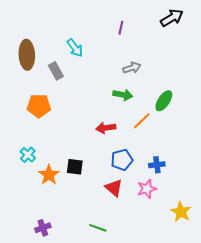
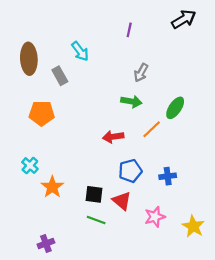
gray arrow: (132, 68) -> (141, 73), turned 138
black square: (75, 167) -> (94, 194), moved
pink star: (147, 189) -> (155, 217), moved
green line: (98, 228) -> (96, 220), moved

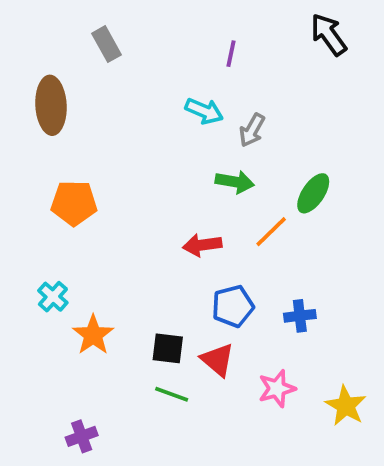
black arrow: (184, 19) -> (329, 34), turned -95
cyan arrow: (80, 51) -> (204, 111), moved, turned -30
gray rectangle: (60, 76) -> (107, 44), moved

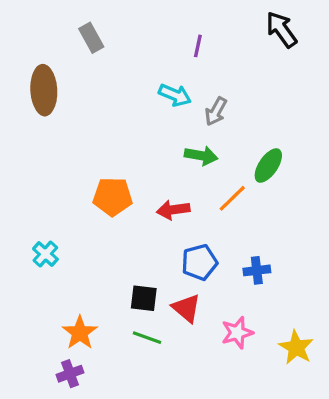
orange pentagon: (74, 203) -> (113, 197), moved
orange star: (93, 335) -> (80, 333), moved

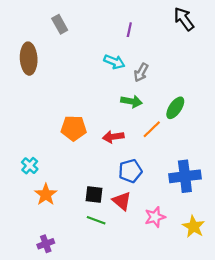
blue cross: (257, 270) -> (185, 176), moved, size x1.8
orange star: (80, 333) -> (46, 195), moved

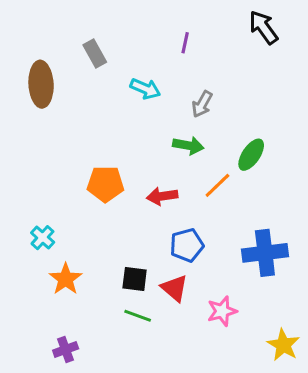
gray rectangle: (60, 24) -> (95, 53), moved
cyan arrow: (114, 62) -> (145, 89), moved
yellow star: (194, 227) -> (283, 345), moved

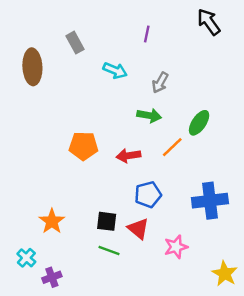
cyan cross: (43, 238) -> (26, 258), moved

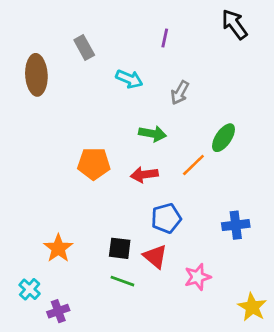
green arrow: (149, 115) -> (152, 134), moved
blue cross: (210, 201) -> (236, 225), size x0.7

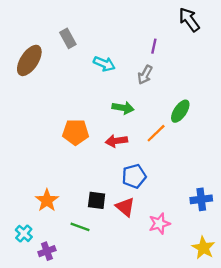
purple line: (165, 38) -> (154, 46), moved
brown ellipse: (36, 75) -> (29, 60), turned 36
blue cross: (236, 225) -> (201, 199), moved
green line: (122, 281) -> (80, 227), moved

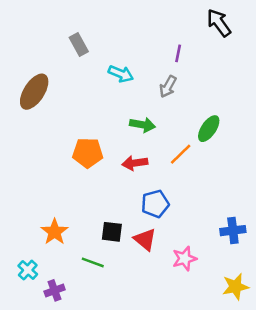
brown ellipse: (29, 60) -> (34, 92), moved
yellow star: (203, 248) -> (235, 287), turned 30

